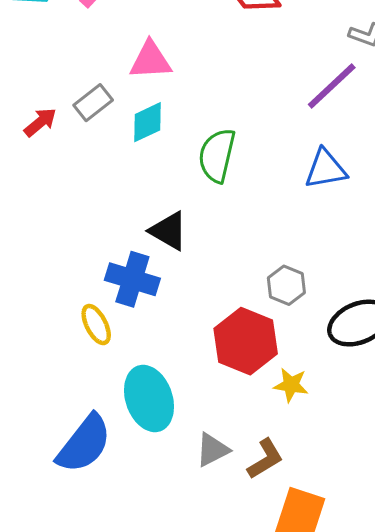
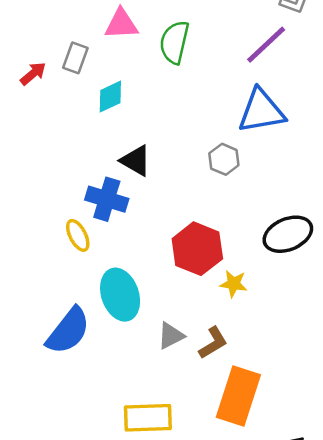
gray rectangle: (93, 103) -> (75, 58), turned -32
cyan diamond: (147, 122) -> (110, 97), moved
green semicircle: (217, 155) -> (174, 42), moved
blue triangle: (326, 169) -> (261, 111), size x1.4
gray hexagon: (286, 285) -> (224, 159), moved

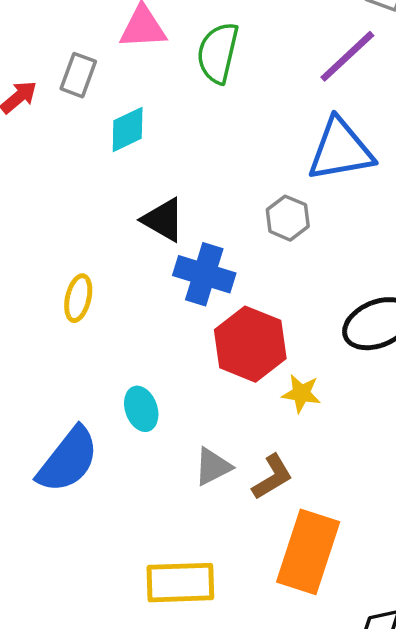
blue cross: (107, 199) -> (204, 274), moved
yellow ellipse: (78, 235) -> (78, 298), moved, turned 40
cyan ellipse: (120, 295) -> (141, 409), size x0.6

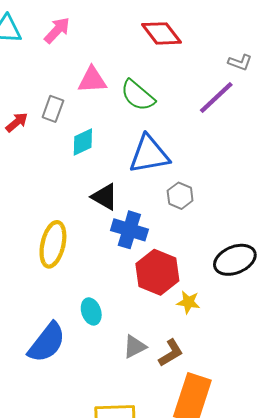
green semicircle: (218, 53) -> (138, 95), turned -63
blue triangle: (340, 150) -> (149, 154), moved
yellow ellipse: (78, 298) -> (53, 244), size x1.6

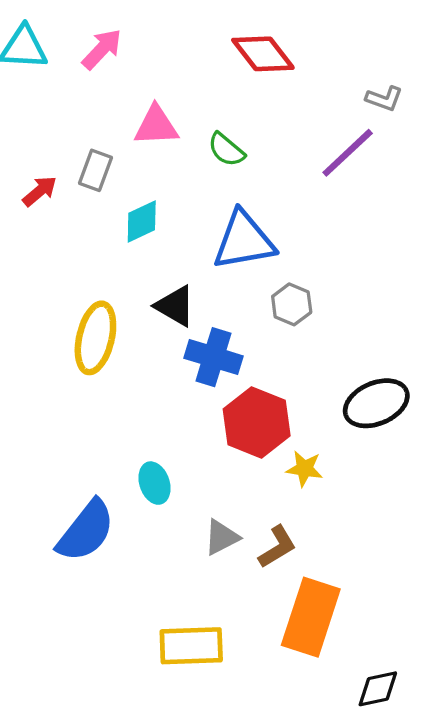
green semicircle: (138, 95) -> (226, 150), size x0.7
yellow ellipse: (53, 244) -> (95, 338), moved

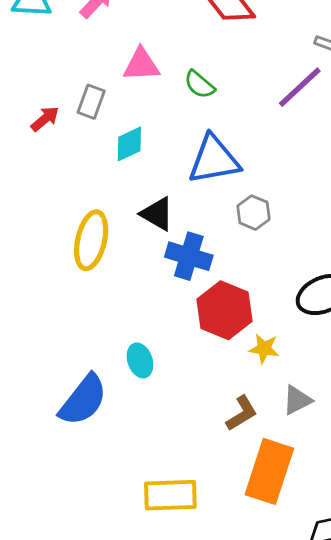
gray triangle: (221, 537) -> (297, 400), moved

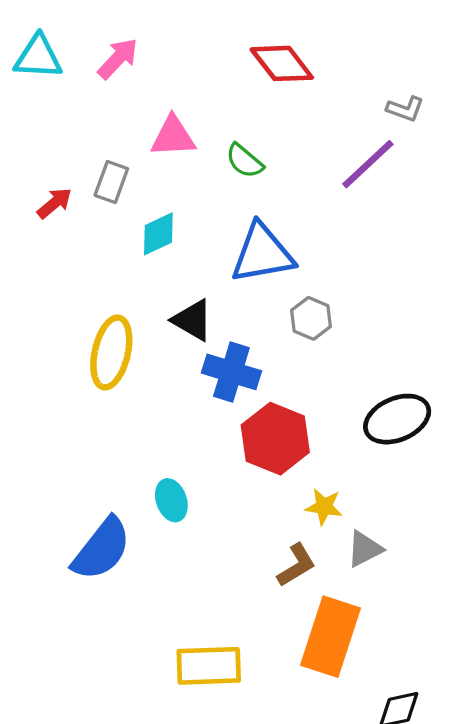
yellow star: (264, 349) -> (324, 507), moved

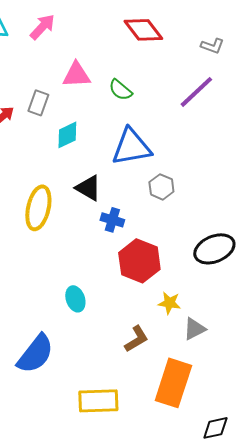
gray L-shape: (405, 109) -> (212, 46), moved
blue cross: (231, 372) -> (112, 220), size x0.7
blue semicircle: (102, 549) -> (35, 354), moved
brown L-shape: (296, 565) -> (136, 339), moved

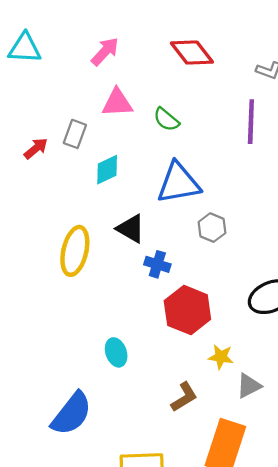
pink arrow: (42, 27) -> (105, 51), moved
purple line: (196, 92) -> (251, 122), turned -45

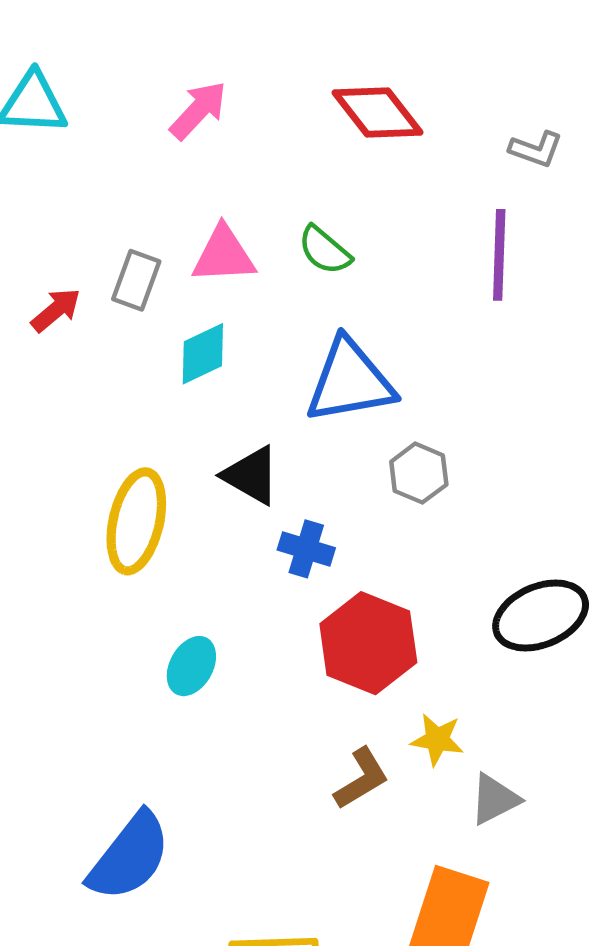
pink triangle: (117, 103) -> (224, 255), moved
cyan ellipse: (116, 352) -> (191, 666), moved, turned 48
brown L-shape: (184, 397) -> (361, 779), moved

